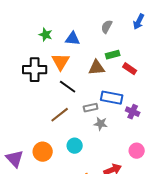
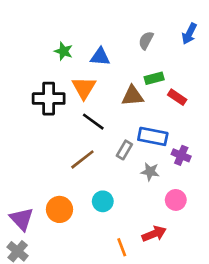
gray rectangle: (91, 108) -> (124, 150), turned -48
gray star: (101, 124) -> (150, 172), moved
pink circle: (137, 151) -> (176, 200), moved

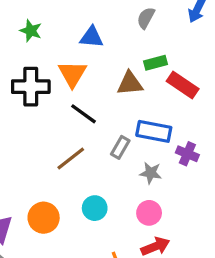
green star: (64, 51) -> (31, 31), moved
red rectangle: (177, 97) -> (183, 85), size x1.4
pink circle: (176, 200) -> (149, 213), moved

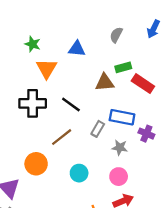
orange triangle: (72, 74) -> (47, 69), moved
black cross: (31, 87) -> (33, 103), moved
orange circle: (44, 218) -> (36, 164), moved

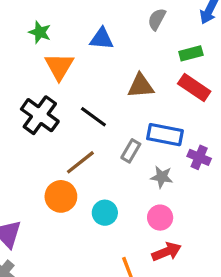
green rectangle: (123, 67) -> (191, 53), moved
black cross: (33, 103) -> (40, 115), turned 36
orange circle: (36, 164) -> (61, 196), moved

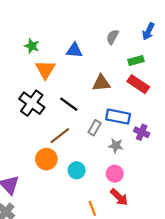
red arrow: (167, 252) -> (119, 197), turned 66

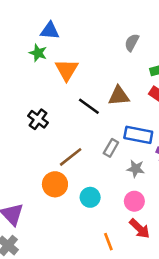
blue triangle: (74, 50) -> (50, 31), moved
orange triangle: (45, 69) -> (67, 70), moved
black cross: (32, 103) -> (38, 119), size x0.7
black line: (69, 104) -> (89, 106), moved

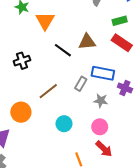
black cross: (38, 119) -> (22, 61), turned 35
orange circle: (55, 184) -> (21, 112), moved

